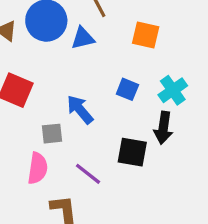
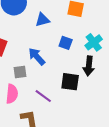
blue triangle: (83, 38) -> (42, 20), moved

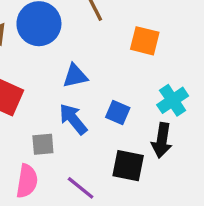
blue triangle: (42, 20) -> (75, 76), moved
blue square: (66, 43) -> (118, 112), moved

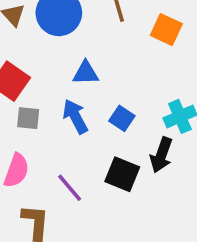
orange square: (145, 41) -> (166, 30), moved
gray square: (43, 144) -> (28, 118), moved

